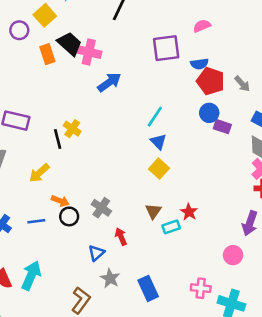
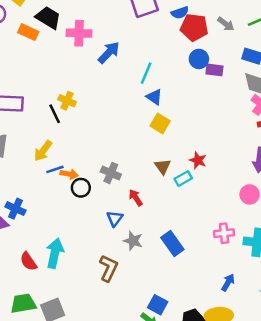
pink cross: (89, 52) -> (79, 33), moved
orange rectangle: (47, 54) -> (28, 32), turned -36
blue arrow: (109, 82) -> (109, 53), moved
blue line: (36, 221) -> (55, 169), moved

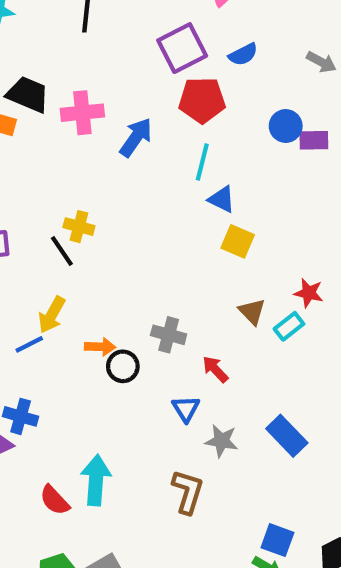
red pentagon: (194, 27) -> (202, 100), moved
blue line: (55, 169) -> (29, 344), moved

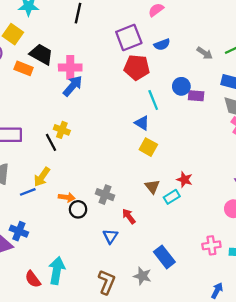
blue arrow: (136, 137) -> (73, 86), moved
cyan line: (202, 162) -> (153, 100), moved, turned -42
gray star: (221, 441) -> (142, 276), moved

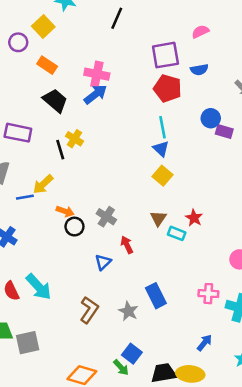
black trapezoid: (41, 54) -> (55, 101), moved
cyan line: (153, 100) -> (162, 127), moved
cyan rectangle: (172, 197) -> (177, 233), turned 42
cyan arrow: (57, 270) -> (39, 287), turned 116

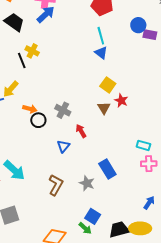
yellow square: (163, 176) -> (108, 85), moved
red star: (194, 218) -> (121, 101), moved
cyan rectangle: (177, 233) -> (143, 145), moved

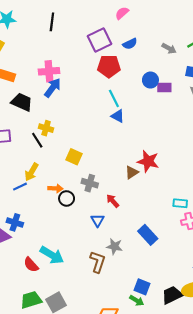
yellow square: (108, 85) -> (74, 157), moved
red star: (121, 101) -> (148, 161), size x1.5
brown triangle: (104, 108) -> (132, 172), turned 40
gray star: (87, 183) -> (114, 246), moved

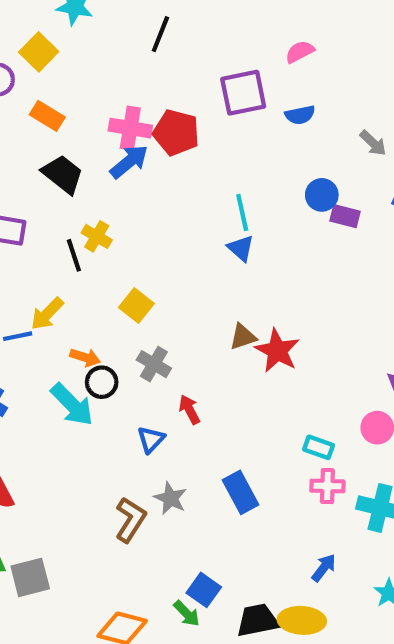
red pentagon: (109, 66) -> (176, 132), moved
brown triangle: (132, 172) -> (243, 337), moved
cyan arrow: (52, 255) -> (72, 405), moved

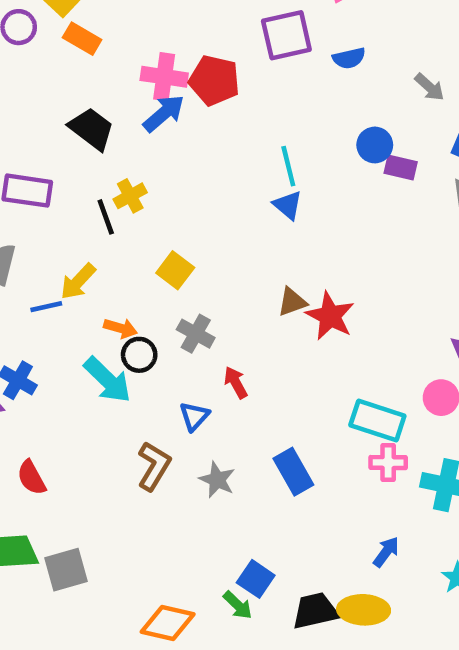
orange rectangle: (47, 116) -> (82, 39), moved
yellow cross: (97, 236) -> (130, 196), turned 32
cyan rectangle: (319, 447) -> (377, 420), size x1.6
brown L-shape: (130, 520) -> (154, 466), moved

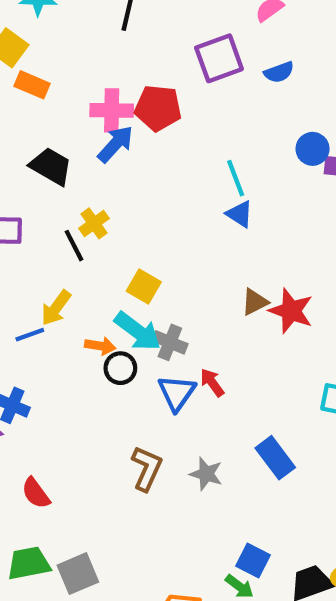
cyan arrow: (107, 380) -> (138, 331), moved
blue triangle: (194, 416) -> (177, 393), moved, size x1.4

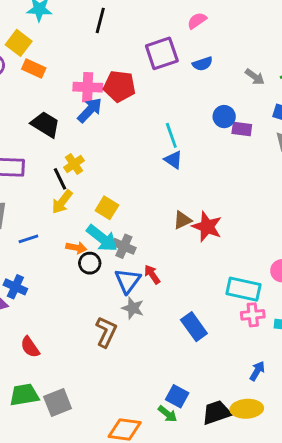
yellow arrow: (56, 308) -> (62, 202), moved
gray star: (206, 474) -> (133, 308), moved

